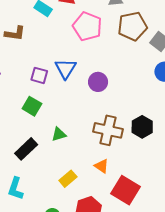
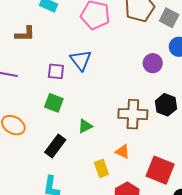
purple circle: (98, 82) -> (153, 63), moved
orange triangle: (101, 166) -> (123, 152), moved
yellow rectangle: (68, 179) -> (101, 168), turned -60

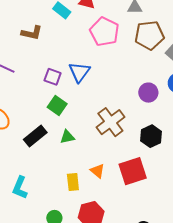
green square: (54, 103) -> (57, 105), moved
brown cross: (133, 114) -> (110, 122), moved, turned 36
black rectangle: (55, 146) -> (35, 136), moved
red square: (160, 170) -> (133, 171), moved, turned 36

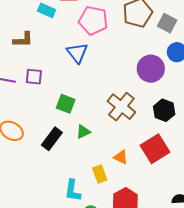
blue triangle: (79, 72) -> (77, 53), moved
purple square: (53, 77) -> (34, 77), moved
purple circle: (148, 93) -> (151, 69), size x1.4
cyan L-shape: (20, 188) -> (73, 191), moved

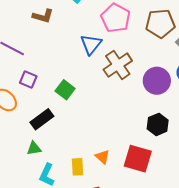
purple square: (34, 77) -> (28, 79), moved
brown cross: (121, 107) -> (118, 65), moved
green triangle: (83, 132) -> (34, 148), moved
red square: (155, 149) -> (138, 159), turned 32

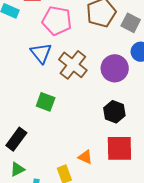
green square: (65, 90) -> (46, 102), moved
black hexagon: (158, 124) -> (114, 112), moved

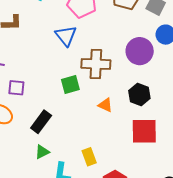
brown cross: (73, 65) -> (96, 64), moved, turned -36
green square: (46, 102) -> (70, 85), turned -36
orange triangle: (85, 157) -> (105, 105), moved

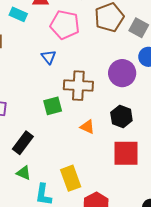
blue triangle: (66, 36) -> (49, 57), size x0.7
green triangle: (42, 152) -> (24, 173), turned 49
yellow rectangle: (89, 157) -> (71, 178), size x1.4

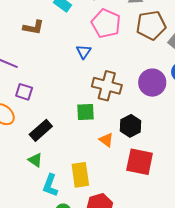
green square: (53, 106) -> (86, 112), moved
black hexagon: (121, 117) -> (131, 126), moved
orange triangle: (87, 127) -> (106, 140), moved

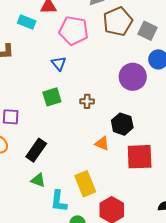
brown cross: (107, 86) -> (87, 101), moved, size x0.5
green square: (86, 112) -> (52, 97), moved

